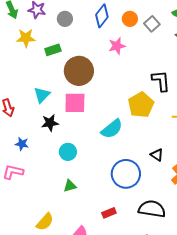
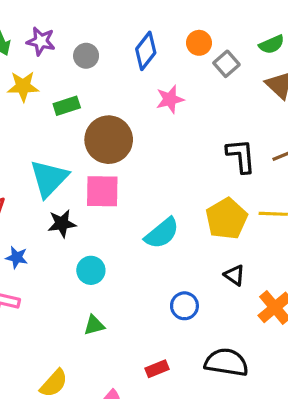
orange circle: (130, 19) -> (199, 43), moved
cyan triangle: (42, 95) -> (49, 178), size x1.5
yellow pentagon: (141, 105) -> (226, 219), moved
blue circle: (126, 174) -> (184, 306), size x0.6

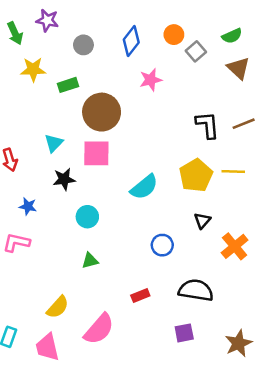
purple star: (41, 41) -> (47, 20), moved
cyan triangle: (49, 178) -> (54, 143), size x0.6
black triangle: (235, 275) -> (202, 221), turned 36

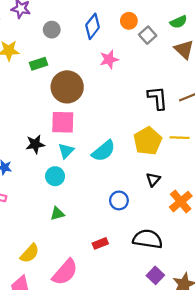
cyan triangle: (54, 143) -> (66, 151), moved
purple square: (184, 333) -> (155, 275), moved, turned -35

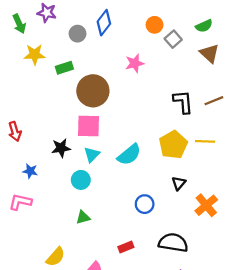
blue diamond: (93, 26) -> (104, 23), moved

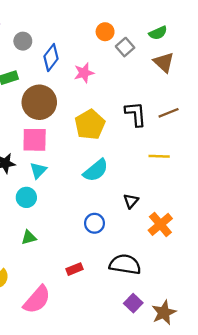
blue diamond: (104, 23) -> (51, 58), moved
yellow pentagon: (173, 145) -> (90, 125), moved
cyan semicircle: (129, 155) -> (96, 170), moved

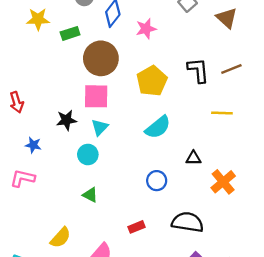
black triangle: (131, 201) -> (193, 158), turned 49
green triangle: (29, 237) -> (90, 195), turned 42

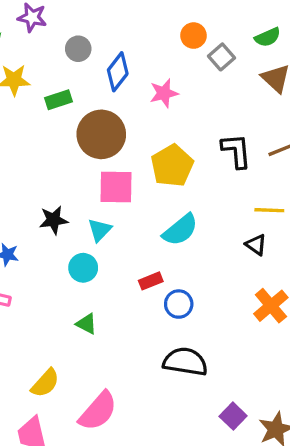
pink square: (96, 96) -> (116, 187), moved
black triangle: (193, 158) -> (256, 245), moved, turned 35
black semicircle: (188, 222) -> (185, 362), moved
red rectangle: (136, 227) -> (151, 281), moved

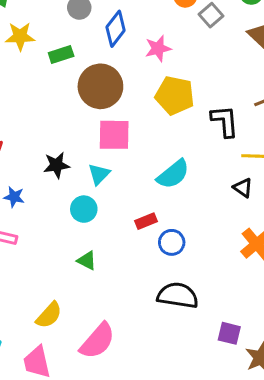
black L-shape: (236, 151) -> (225, 121), moved
yellow pentagon: (172, 166) -> (175, 95), moved, turned -30
purple square: (233, 416) -> (229, 333), moved, turned -30

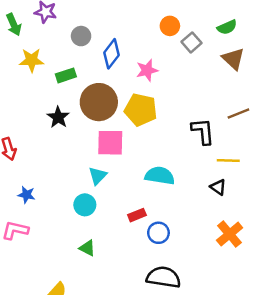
yellow pentagon: (175, 95) -> (141, 110), moved
black star: (57, 165) -> (58, 117), moved, turned -30
cyan semicircle: (173, 174) -> (160, 176), turned -132

